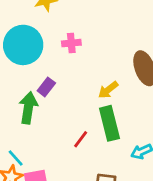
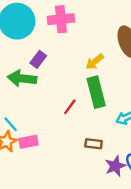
pink cross: (71, 43) -> (61, 19), size x1.5
green arrow: (28, 108) -> (22, 78), turned -92

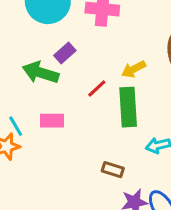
red line: (70, 107) -> (97, 89), moved
pink rectangle: (29, 142) -> (52, 121), moved

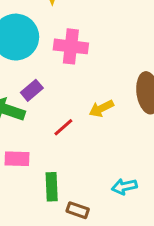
green rectangle: (128, 107) -> (52, 187), moved, size x0.7

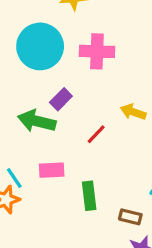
yellow arrow: (101, 108) -> (133, 112), turned 50
brown rectangle: (78, 210) -> (130, 217), moved

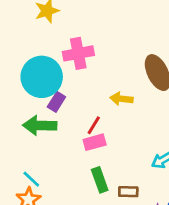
cyan circle: (40, 46) -> (42, 77), moved
pink rectangle: (52, 170) -> (95, 142), moved
brown rectangle: (130, 217) -> (128, 192), moved

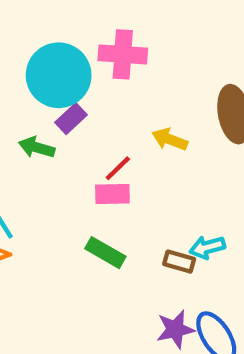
green arrow: (40, 125) -> (37, 147), size x0.7
green rectangle: (100, 180) -> (105, 253), turned -55
brown rectangle: (128, 192) -> (179, 262), moved

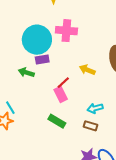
purple rectangle: (71, 119) -> (42, 60), turned 32
pink rectangle: (112, 194) -> (61, 94), turned 63
cyan arrow: (207, 247) -> (95, 108), moved

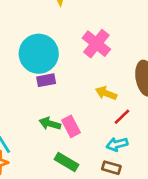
pink cross: (66, 31) -> (96, 44), moved, turned 35
green arrow: (26, 72) -> (50, 124), moved
red line: (63, 83) -> (122, 117), moved

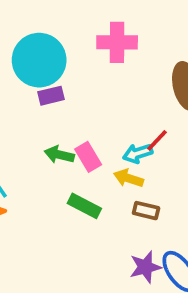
pink cross: (96, 44) -> (117, 42), turned -36
yellow arrow: (106, 93) -> (128, 178), moved
cyan arrow: (117, 144) -> (138, 153), moved

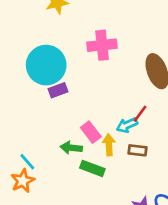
green arrow: (59, 155) -> (71, 148), moved
yellow arrow: (128, 178) -> (109, 145), moved, turned 75
brown rectangle: (146, 211) -> (138, 150), moved

